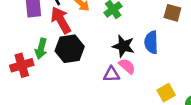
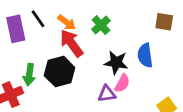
red arrow: (61, 20) -> (71, 43), moved
pink semicircle: (127, 66) -> (122, 83), turned 84

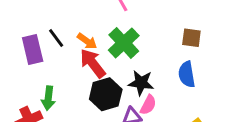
green cross: (101, 25) -> (124, 43), size x1.5
blue semicircle: (145, 55) -> (187, 74), moved
black hexagon: (60, 72) -> (106, 94), moved

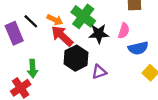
blue semicircle: (187, 74) -> (138, 48), moved, turned -84
black star: (141, 83) -> (99, 34), moved
pink semicircle: (148, 105) -> (124, 31), moved

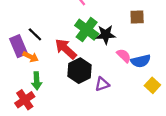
orange arrow: (55, 20) -> (31, 57), moved
pink semicircle: (124, 31) -> (124, 56), moved, turned -63
black star: (99, 34) -> (106, 35), moved

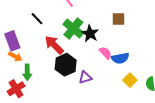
black line: (35, 34) -> (37, 19), moved
black star: (106, 35) -> (90, 34), turned 30
orange arrow: (31, 57) -> (15, 57), moved

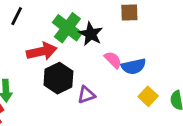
black line: (37, 19) -> (17, 16), turned 72
red arrow: (54, 45) -> (42, 51), turned 125

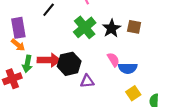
black star: (91, 34) -> (111, 28), moved
red arrow: (42, 51) -> (49, 60), moved

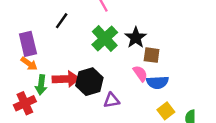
brown square: (134, 27) -> (152, 55), moved

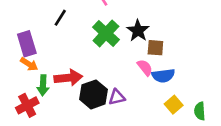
black hexagon: (89, 82) -> (94, 94), moved

